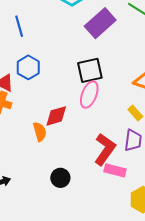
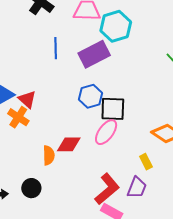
purple rectangle: (100, 23) -> (94, 54), moved
blue hexagon: (28, 67) -> (90, 96), moved
black circle: (60, 178) -> (31, 188), moved

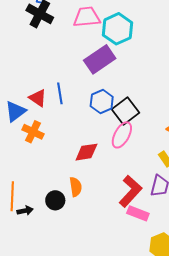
blue line: (56, 48) -> (60, 93), moved
red triangle: (27, 99) -> (38, 98), moved
black square: (113, 109) -> (125, 111), turned -32
orange semicircle: (49, 155) -> (76, 187), moved

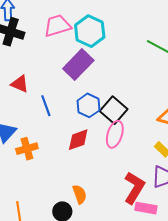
red triangle: (38, 98) -> (20, 84), moved
orange cross: (33, 132) -> (27, 149), turned -30
red diamond: (86, 152) -> (78, 140), moved

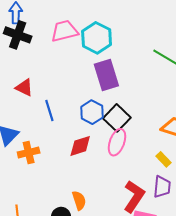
purple rectangle: (78, 65) -> (106, 75), moved, turned -64

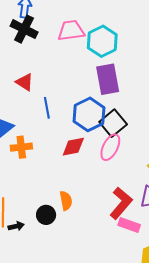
blue hexagon: (92, 112) -> (89, 114), size x1.4

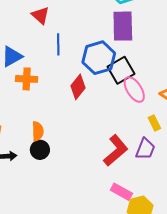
red diamond: (73, 147) -> (78, 87), turned -50
pink ellipse: (110, 147) -> (134, 90), moved, turned -68
orange semicircle: (66, 201) -> (38, 131), moved
pink rectangle: (129, 225) -> (121, 192), moved

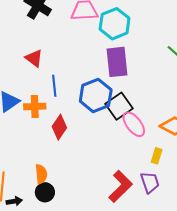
orange cross: (27, 79) -> (35, 106), moved
red diamond: (78, 87) -> (59, 127), moved
yellow rectangle: (154, 123) -> (157, 156), turned 49
purple trapezoid: (145, 149) -> (150, 182), turned -35

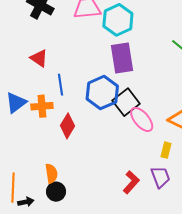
red L-shape: (121, 186) -> (131, 182), size x0.7

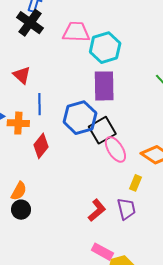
orange semicircle: (51, 173) -> (19, 191), turned 30

